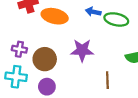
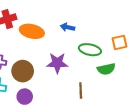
green ellipse: (116, 19) -> (90, 50), moved

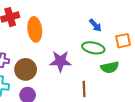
blue arrow: (67, 27) -> (95, 25), moved, turned -144
orange ellipse: (32, 31) -> (35, 29), turned 70

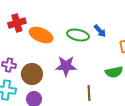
orange ellipse: (35, 29) -> (41, 35), turned -60
green ellipse: (93, 48) -> (78, 35), moved

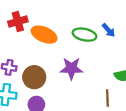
brown line: (89, 93) -> (107, 98), moved

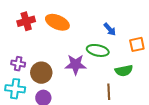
orange ellipse: (44, 35) -> (57, 22), moved
green ellipse: (84, 35) -> (98, 50), moved

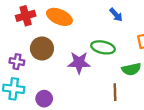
blue arrow: (110, 29) -> (116, 15), moved
brown circle: (41, 73) -> (42, 48), moved

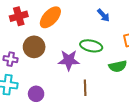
orange ellipse: (59, 17) -> (50, 17), turned -70
brown line: (115, 92) -> (85, 88), moved

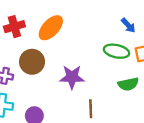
blue arrow: (103, 15) -> (128, 25), moved
green ellipse: (91, 46) -> (116, 51), moved

